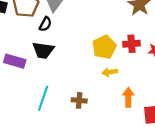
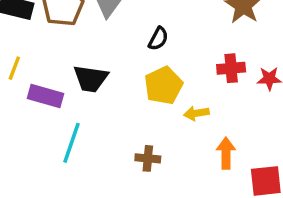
black semicircle: (45, 24) -> (158, 39), moved
yellow pentagon: (104, 47) -> (163, 86), moved
cyan line: (43, 98) -> (72, 143), moved

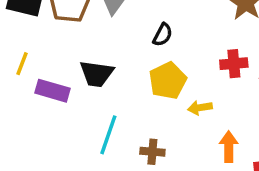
cyan line: (72, 143) -> (108, 135), moved

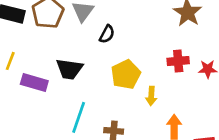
black semicircle: (163, 35) -> (107, 34), moved
yellow arrow: (200, 108) -> (151, 96), turned -78

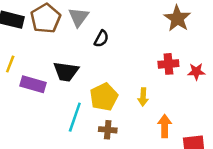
yellow pentagon: (126, 74) -> (104, 97), moved

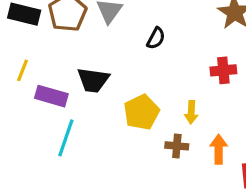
black semicircle: (101, 39) -> (156, 38), moved
cyan line: (75, 117) -> (66, 138), moved
brown cross: (108, 130) -> (177, 146), moved

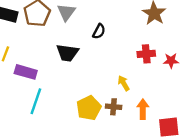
black trapezoid: (93, 80) -> (67, 53), moved
yellow pentagon: (141, 112) -> (89, 108), moved
yellow arrow: (191, 112) -> (124, 83), turned 147

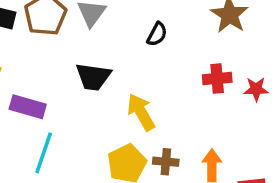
black semicircle: (99, 31) -> (157, 34), moved
yellow arrow: (124, 83) -> (141, 112), moved, size x1.5

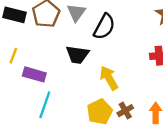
black semicircle: (157, 34) -> (104, 27), moved, size x1.6
brown cross: (166, 162) -> (125, 111), turned -35

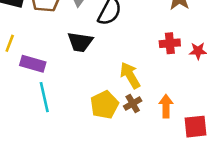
yellow arrow: (109, 78) -> (130, 75), moved
cyan line: (45, 105) -> (44, 97), turned -32

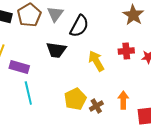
yellow arrow: (130, 75) -> (96, 61), moved
brown cross: (133, 104) -> (96, 106), moved

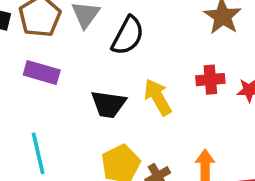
black trapezoid: (56, 50) -> (108, 104), moved
purple rectangle: (19, 67) -> (42, 73), moved

